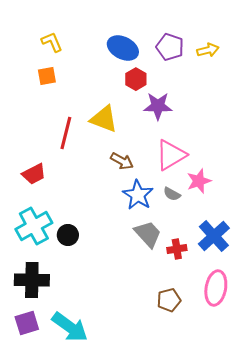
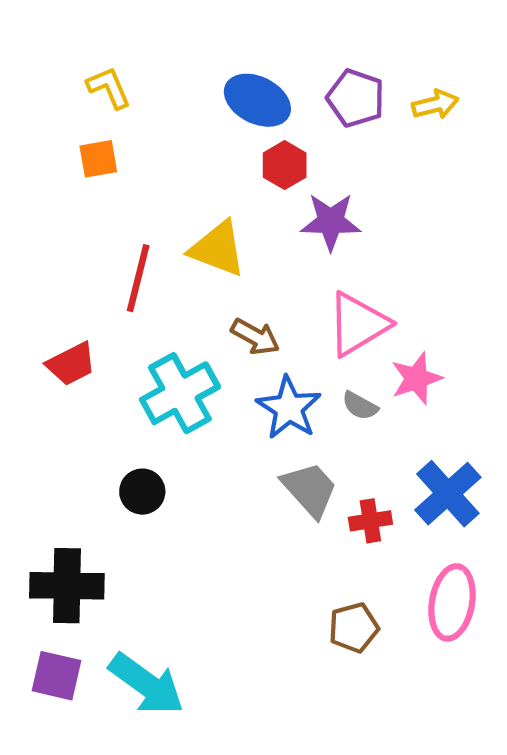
cyan cross: (34, 226) -> (180, 393), moved
purple square: (27, 323) -> (56, 676), turned 30

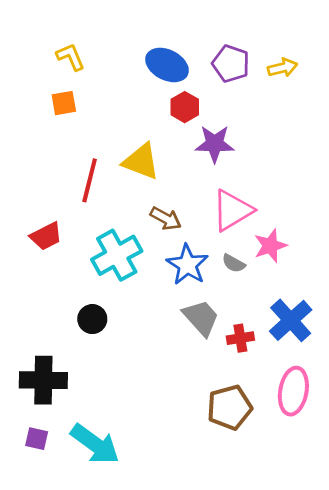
brown pentagon: (354, 628) -> (230, 407), size x1.4
purple square: (56, 676) -> (37, 439), size x0.7

